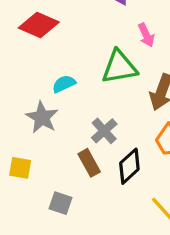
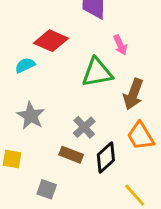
red diamond: (39, 25) -> (51, 41), moved
cyan semicircle: (64, 84) -> (25, 65), moved
brown rectangle: (89, 163) -> (71, 155), turned -40

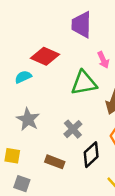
brown rectangle: (71, 155) -> (55, 162), moved
gray square: (47, 189) -> (22, 184), moved

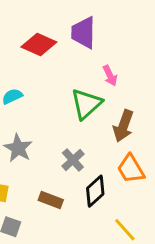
red diamond: (45, 56) -> (39, 44), moved
green triangle: (84, 83) -> (86, 104), turned -32

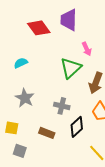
red diamond: (39, 44) -> (39, 28), turned 30
gray cross: (73, 160) -> (62, 106), turned -35

